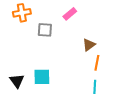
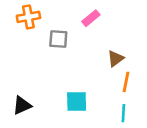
cyan square: (42, 77) -> (77, 101), moved
black triangle: (17, 81) -> (22, 105), turned 42

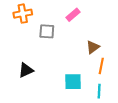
cyan square: (77, 101) -> (73, 82), moved
black triangle: (22, 105) -> (26, 70), moved

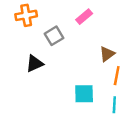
gray square: (47, 31) -> (54, 36), turned -35
black triangle: (26, 70) -> (35, 64), moved

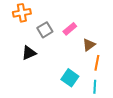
pink rectangle: (84, 17) -> (70, 29), moved
cyan square: (84, 94) -> (70, 78), turned 36

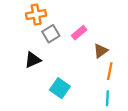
orange cross: (22, 13) -> (36, 15), moved
cyan square: (70, 78) -> (60, 88), moved

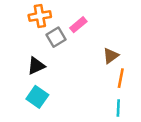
pink rectangle: (79, 33) -> (78, 25), moved
cyan square: (60, 88) -> (37, 97), moved

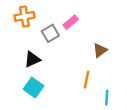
orange cross: (40, 16) -> (24, 16), moved
orange line: (121, 78) -> (86, 80), moved

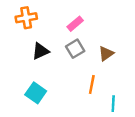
gray square: (50, 33) -> (75, 49), moved
black triangle: (32, 59) -> (40, 51), moved

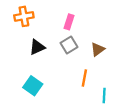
pink rectangle: (75, 24) -> (69, 22), turned -32

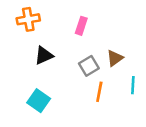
gray square: (69, 45) -> (89, 66), moved
cyan line: (104, 96) -> (133, 85), moved

